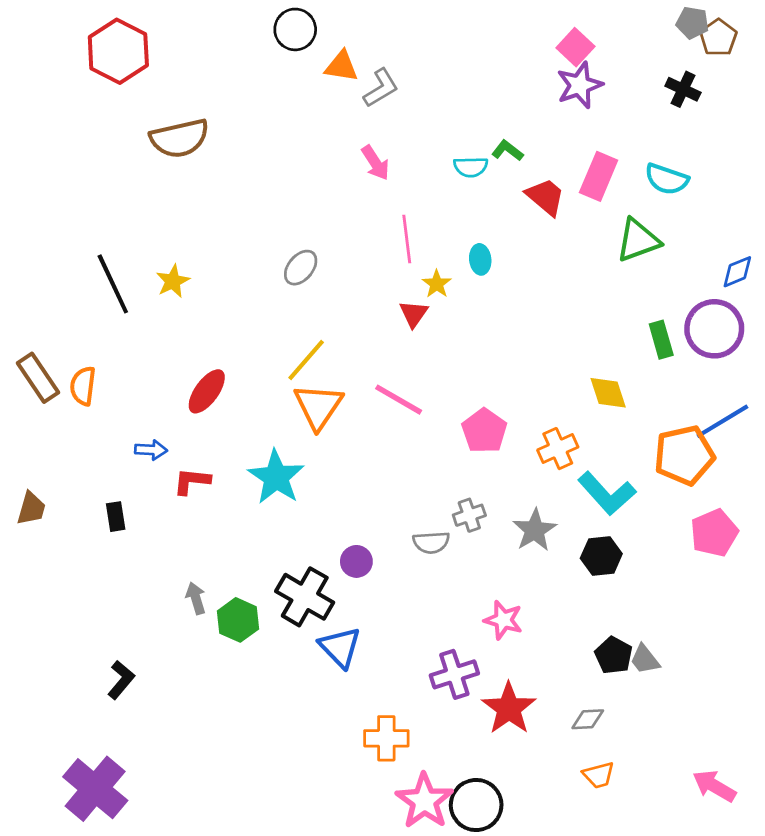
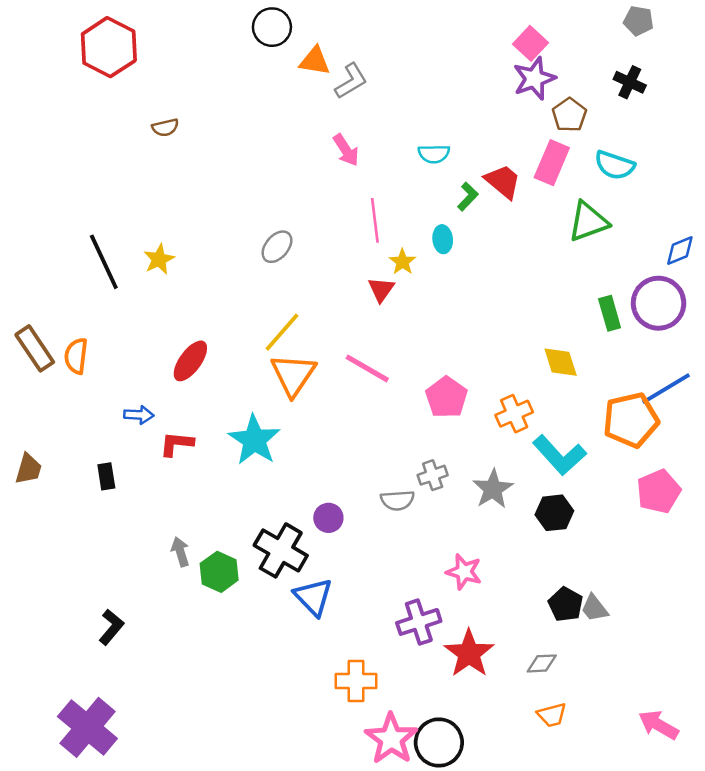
brown pentagon: (718, 38) -> (569, 115), moved
brown semicircle: (180, 138) -> (165, 127), size x0.5
green L-shape: (507, 151) -> (468, 197), moved, turned 96

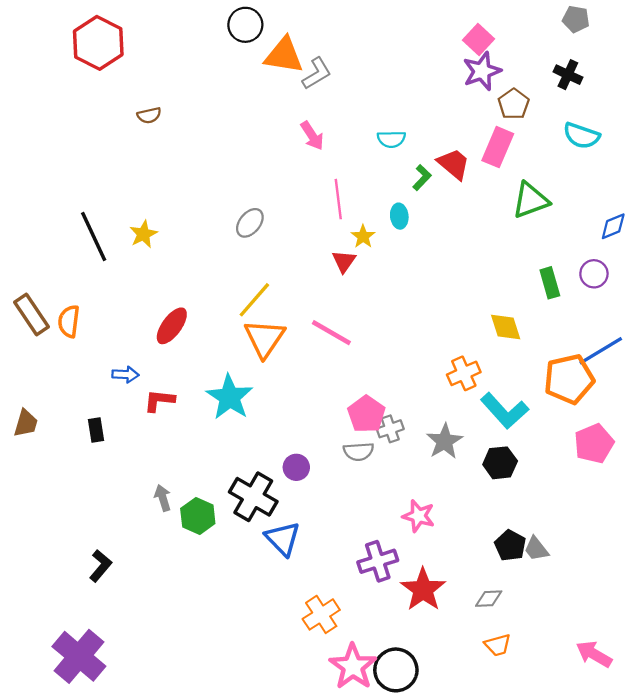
orange triangle: (315, 61) -> (284, 55), size x1.4
cyan semicircle: (615, 165) -> (582, 136), moved
purple circle: (659, 303) -> (594, 274), size x0.6
pink pentagon: (446, 397) -> (366, 414), moved
orange cross: (356, 681) -> (321, 614), turned -33

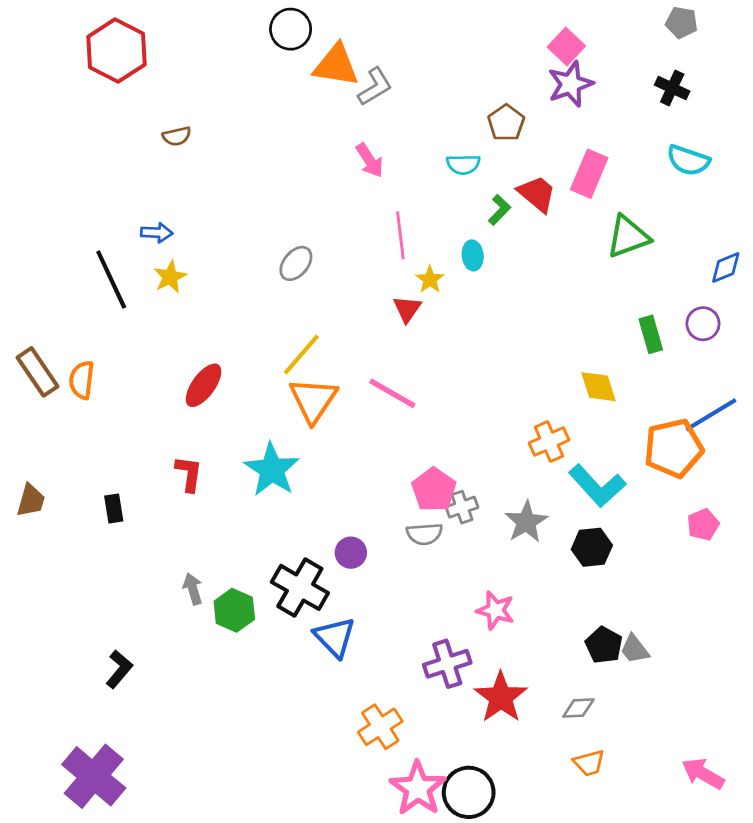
brown pentagon: (514, 104) -> (506, 123), moved
blue arrow: (125, 375) -> (157, 233), moved
red L-shape: (159, 401) -> (189, 474), turned 92
pink pentagon: (594, 444) -> (703, 525), size x0.7

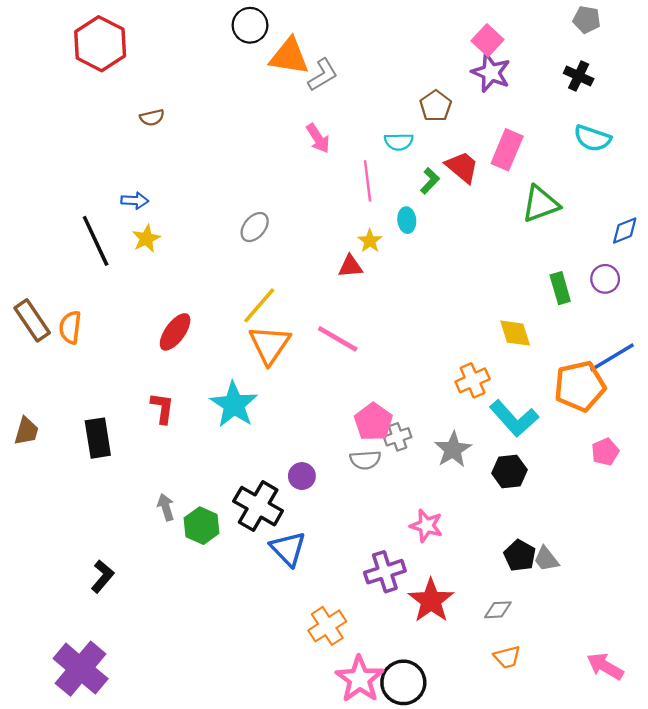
purple star: (570, 84) -> (491, 73), turned -30
pink line: (400, 235) -> (368, 181), moved
red triangle: (407, 309) -> (350, 266), turned 50
black rectangle: (114, 508) -> (98, 438), size x1.6

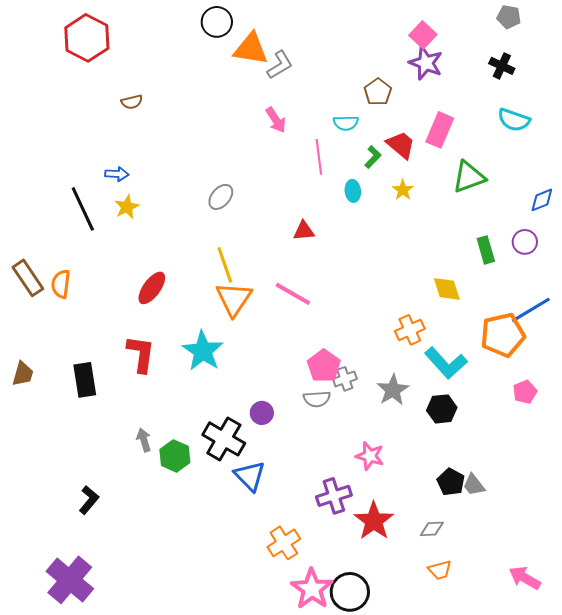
yellow star: (370, 241) -> (403, 190), moved
yellow line: (259, 305) -> (225, 265), turned -60
red L-shape: (162, 408) -> (141, 354), size x1.4

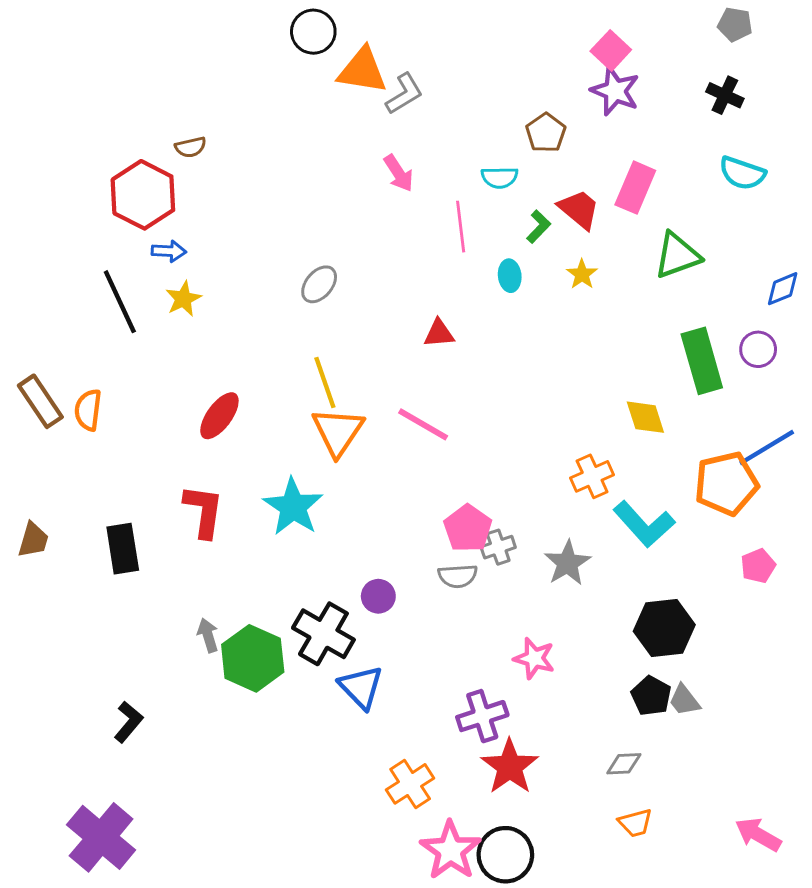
red hexagon: (87, 38) -> (143, 195), moved
green rectangle: (486, 250) -> (702, 361), size x1.6
black hexagon: (442, 409) -> (664, 628), moved, size x1.4
green hexagon: (175, 456) -> (253, 658), size x1.4
red star: (374, 521) -> (510, 767), moved

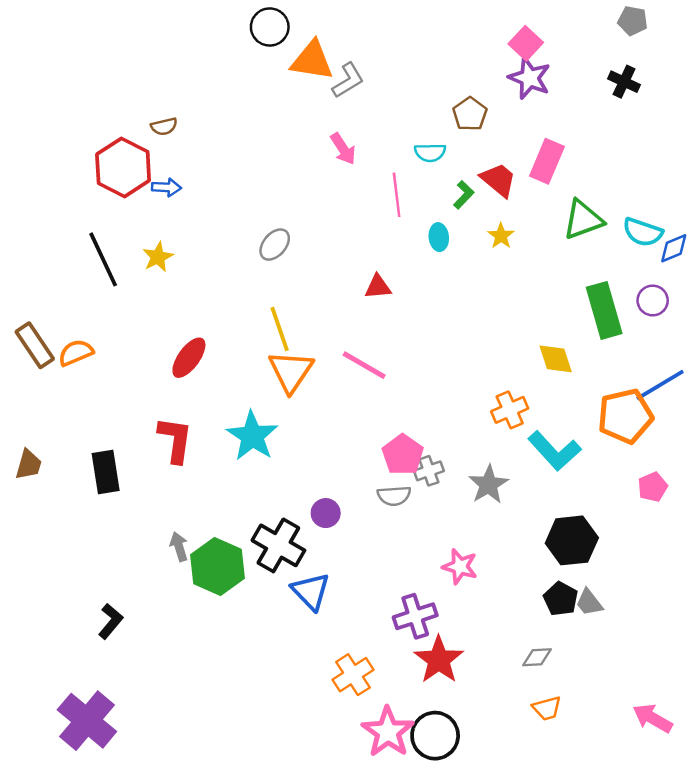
cyan semicircle: (742, 173) -> (643, 232), moved
blue arrow: (169, 251) -> (167, 187), moved
orange semicircle: (88, 410) -> (76, 353), turned 60

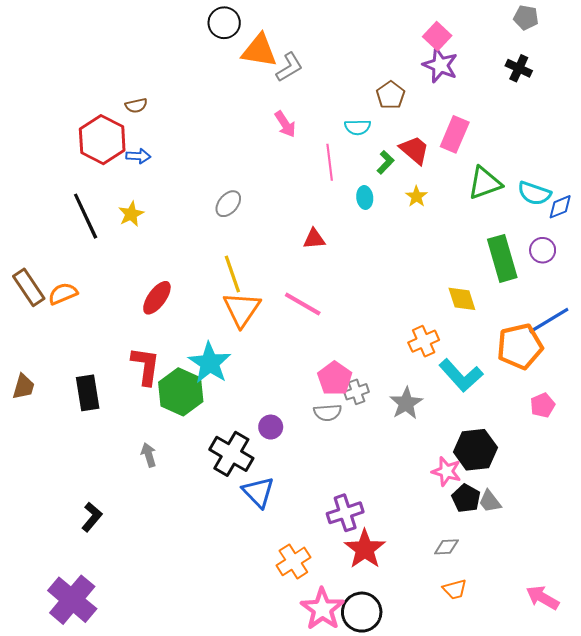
green hexagon: (217, 567) -> (181, 392), moved
pink star: (460, 567) -> (446, 471), moved

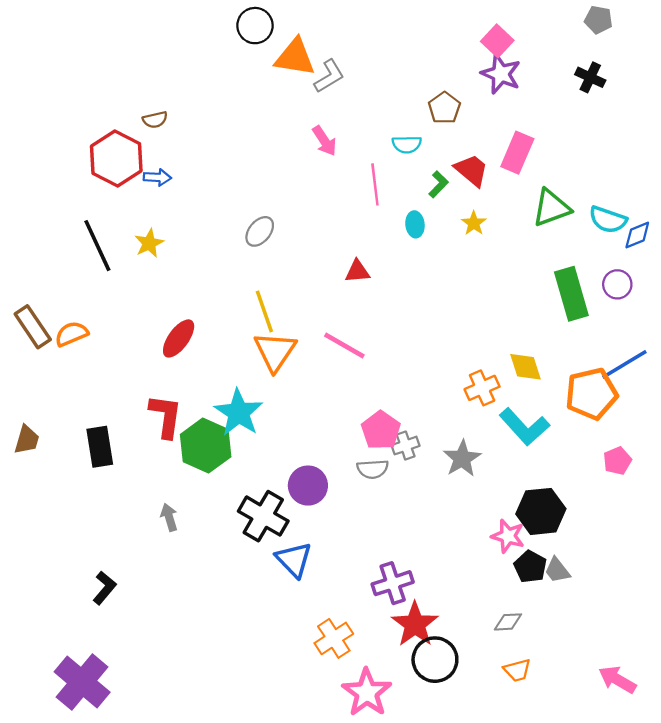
yellow diamond: (462, 299) -> (526, 367), moved
purple circle: (271, 427) -> (308, 486), size x1.4
black circle: (362, 612) -> (435, 660), moved

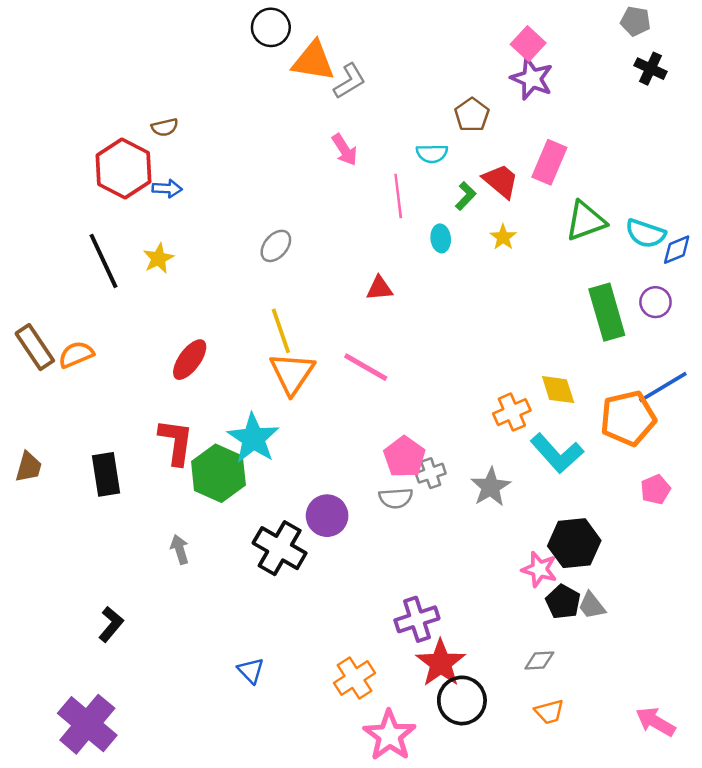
black cross: (590, 77) -> (650, 69), moved
blue triangle: (294, 560) -> (251, 671), moved, size x0.7

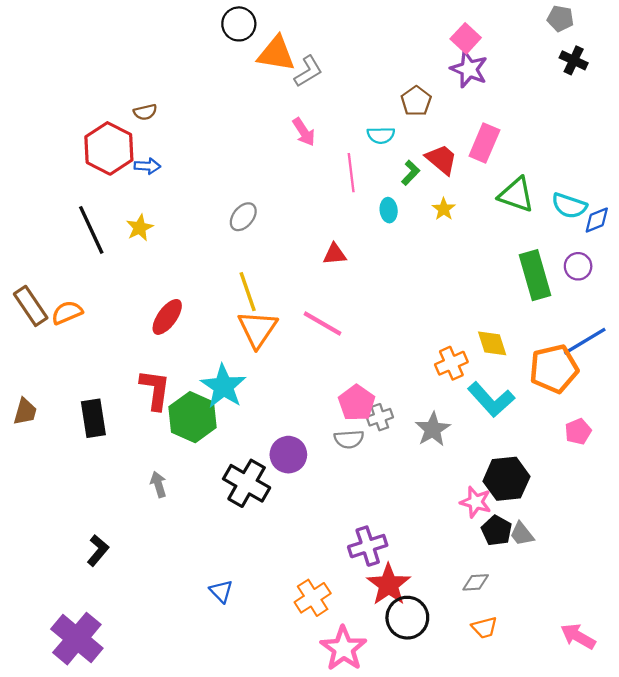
green triangle: (586, 221) -> (516, 195), turned 39

